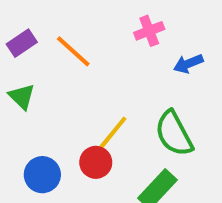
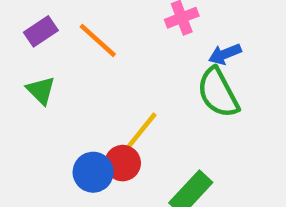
green semicircle: (174, 134) -> (218, 93), moved
blue circle: (42, 175) -> (93, 172), moved

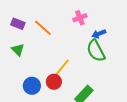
purple rectangle: (41, 31) -> (18, 24), turned 56
blue circle: (93, 172) -> (32, 86), moved

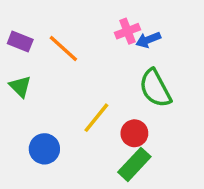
blue arrow: (99, 34) -> (148, 40), moved
red circle: (54, 82) -> (134, 133), moved

